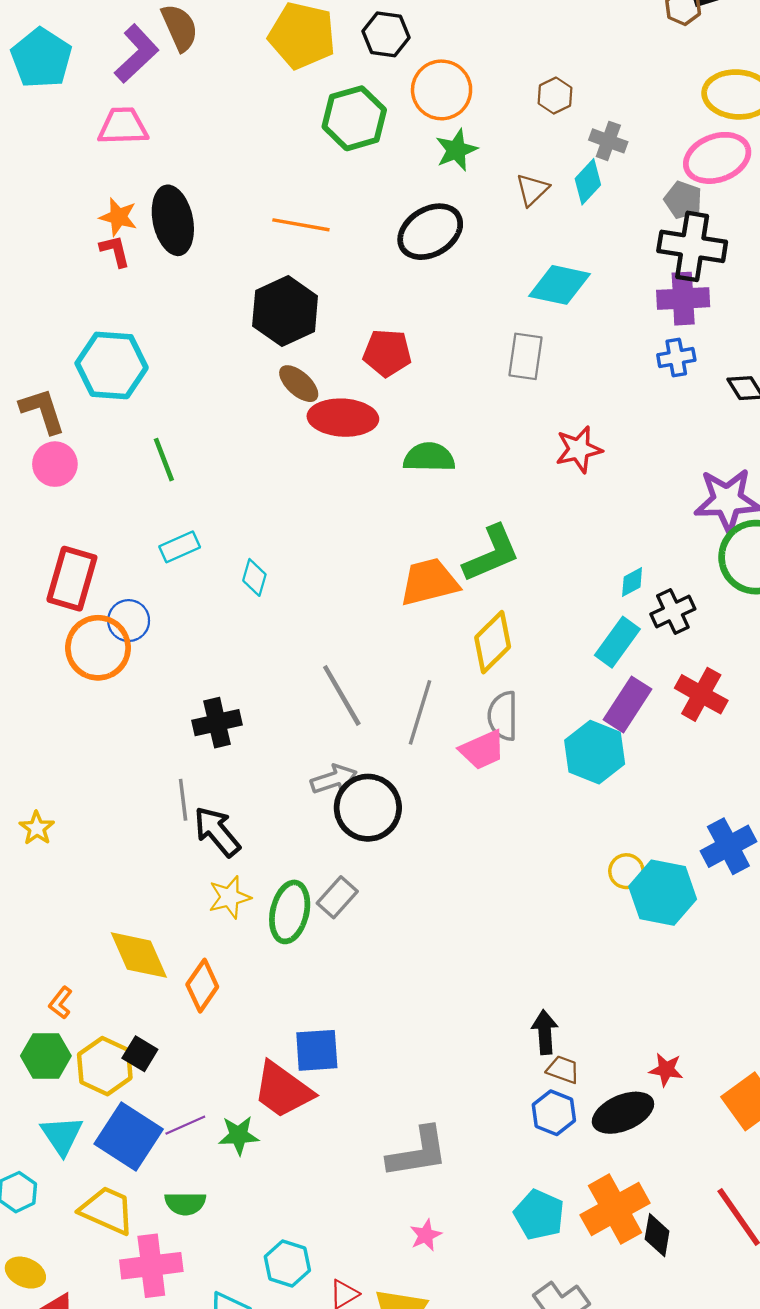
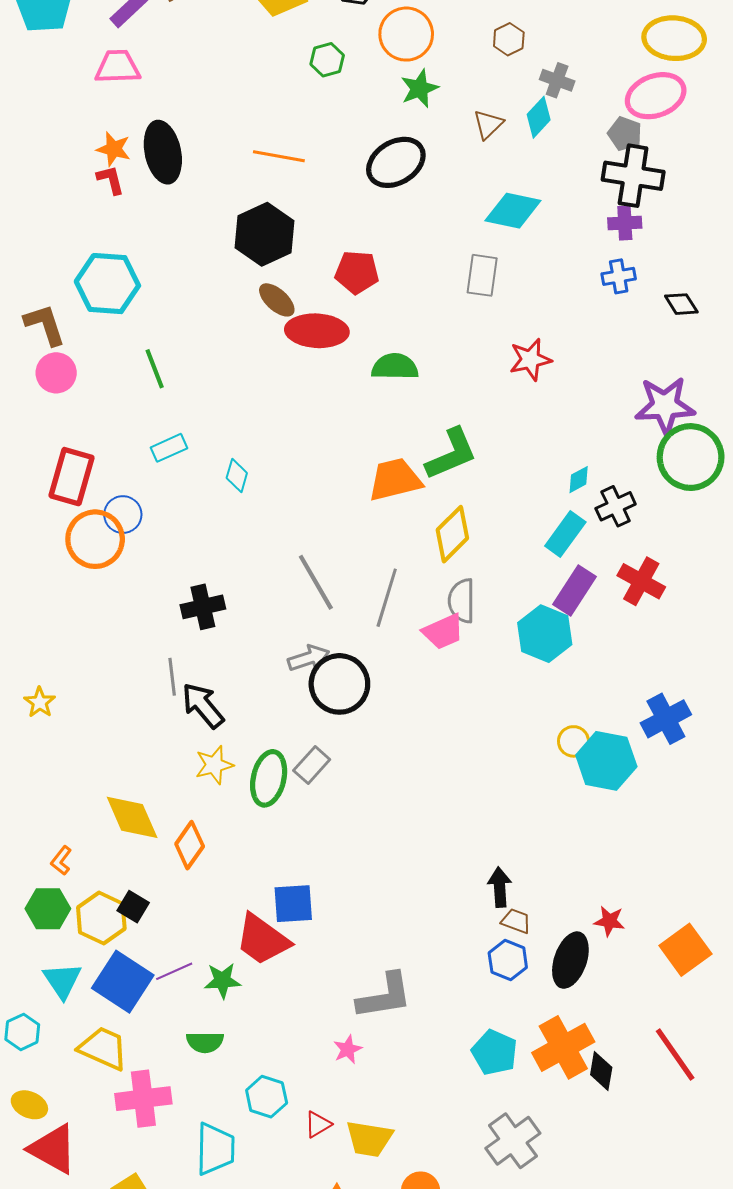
green hexagon: (354, 118) -> (327, 60), size x0.6
purple cross: (683, 299) -> (625, 223), size x0.7
black ellipse: (623, 1113) -> (570, 960), turned -48
green semicircle: (185, 1203) -> (205, 1042), moved
pink star: (426, 1235) -> (348, 1049), moved

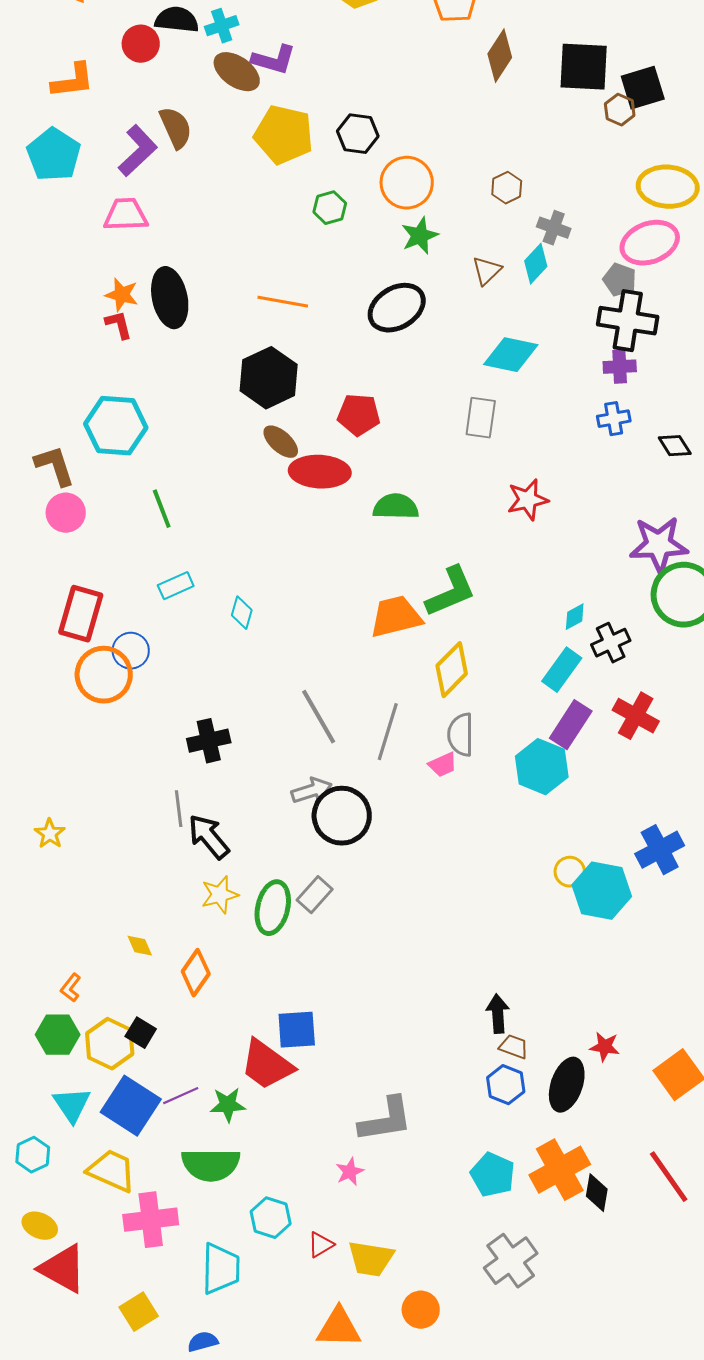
pink trapezoid: (443, 632) -> (443, 765), size x0.7
yellow diamond: (132, 817) -> (140, 946), size x0.5
green semicircle: (205, 1042) -> (211, 1165), size x1.6

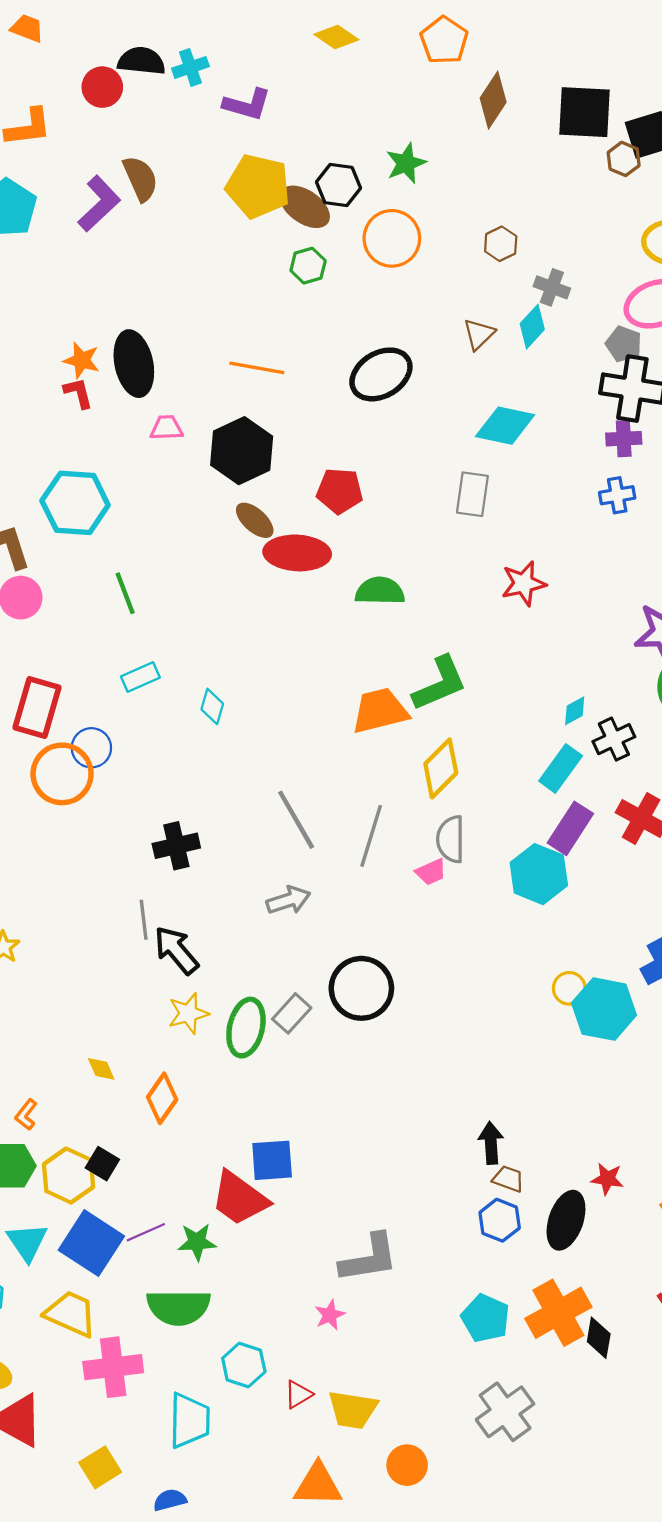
brown ellipse: (237, 72) -> (305, 207), moved
pink trapezoid: (126, 215) -> (167, 428), moved, size x0.7
green star: (420, 236) -> (406, 163), moved
black circle: (342, 816) -> (361, 988), moved

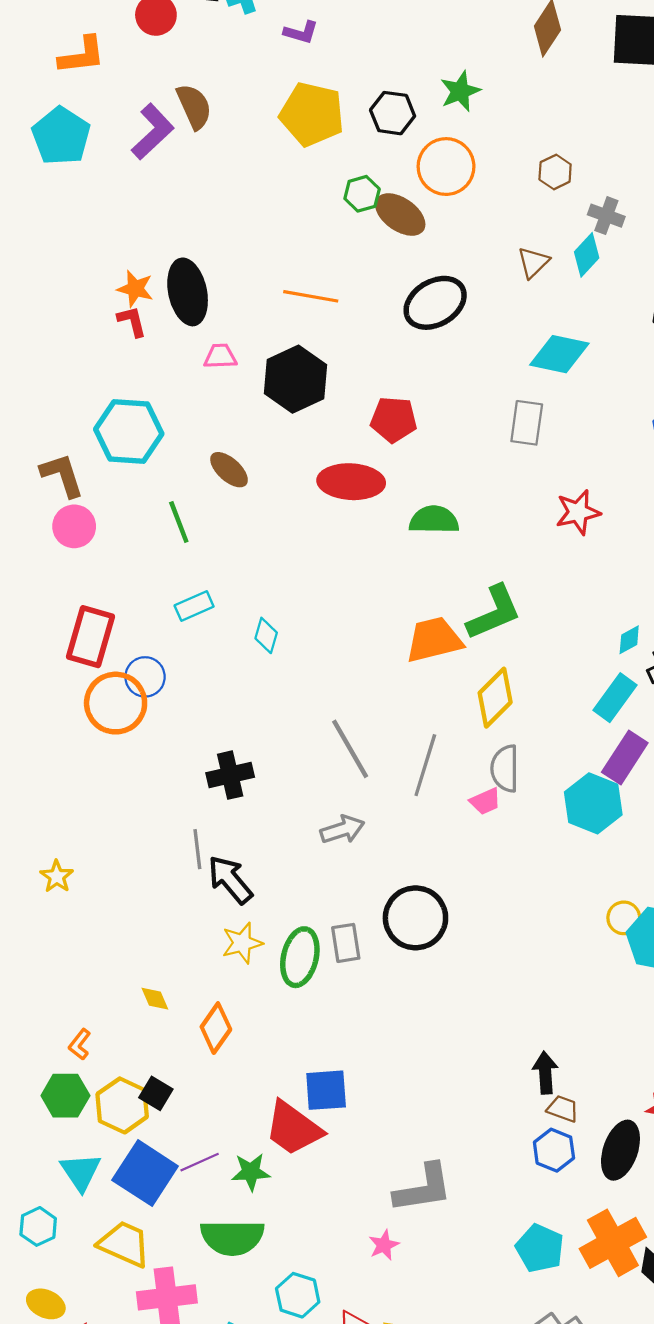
purple L-shape: (247, 104) -> (301, 32), size x0.7
brown ellipse: (305, 207) -> (400, 215), moved
brown ellipse: (255, 520) -> (229, 470), moved
gray rectangle: (292, 1013) -> (346, 943), turned -51

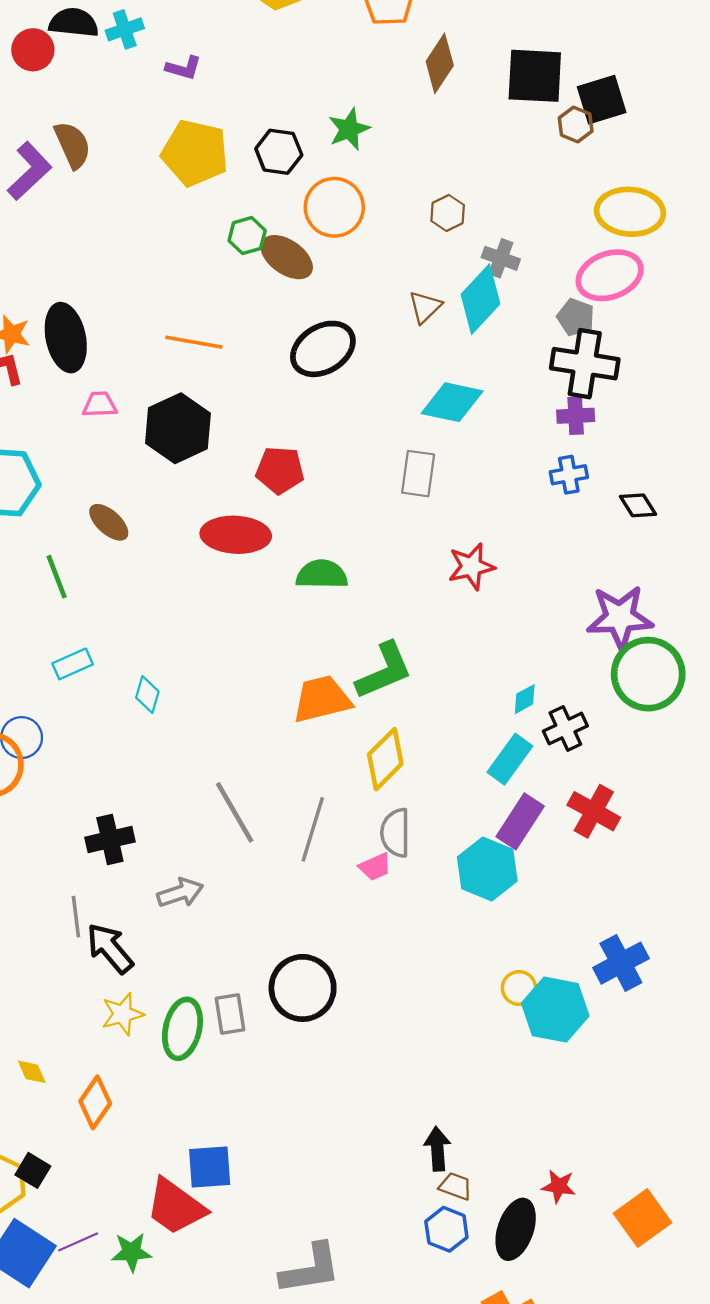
cyan diamond: (587, 255) -> (480, 299), size x1.5
gray arrow: (342, 830) -> (180, 893), moved

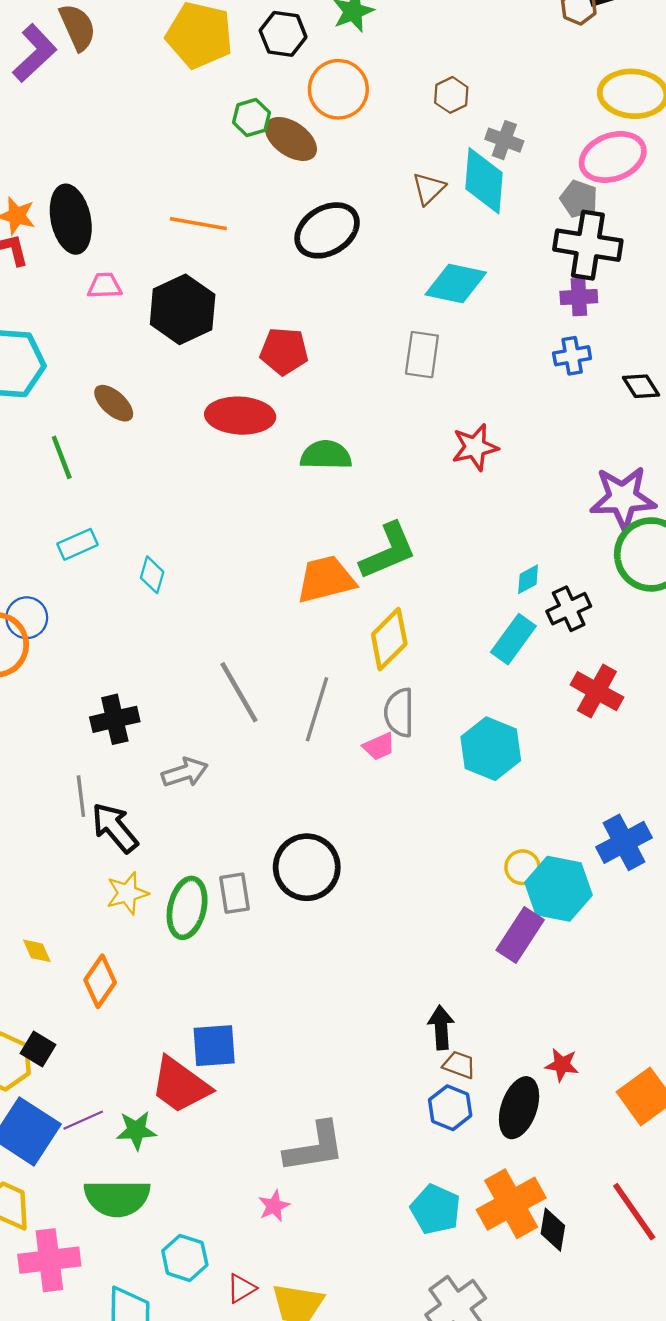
cyan diamond: (480, 299) -> (484, 181), turned -38
purple rectangle: (520, 821) -> (520, 935), moved

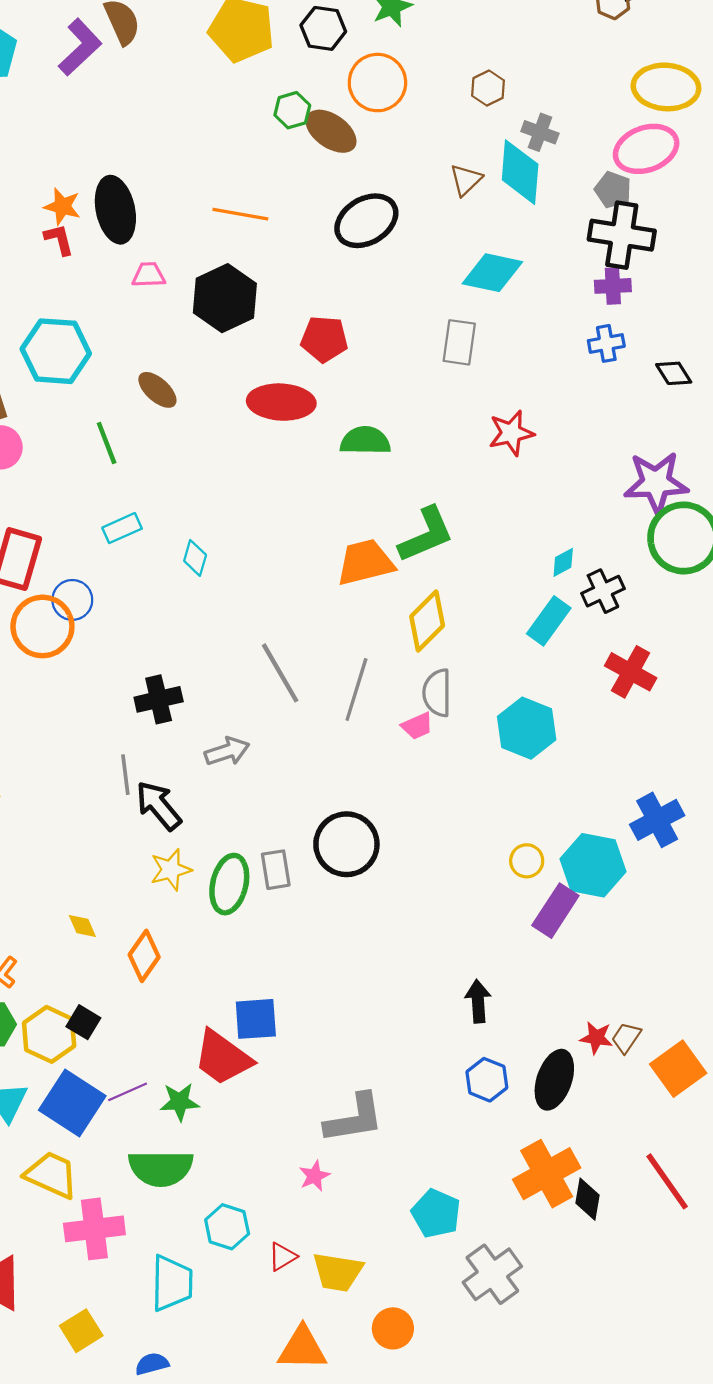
yellow circle: (522, 867) -> (527, 861), moved
brown trapezoid: (459, 1065) -> (626, 1038), moved, turned -76
cyan pentagon: (435, 1209) -> (436, 1213), moved

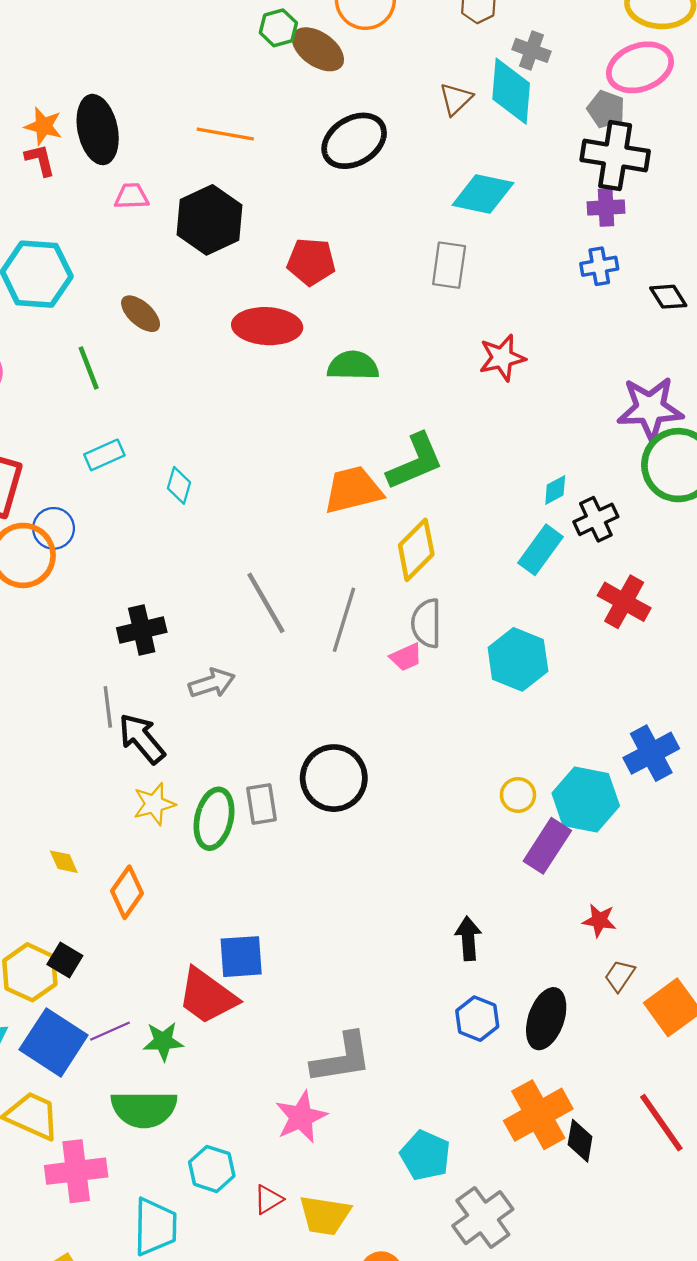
red star: (596, 1038) -> (599, 920), moved
pink star: (314, 1176) -> (301, 1117), size x1.6

